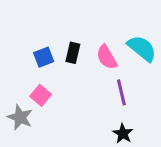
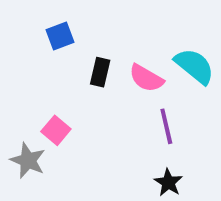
blue square: (44, 57) -> (60, 36), moved
pink semicircle: (107, 57) -> (146, 78), turned -30

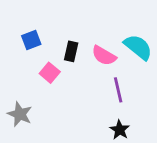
blue square: (60, 36) -> (31, 40), moved
pink square: (56, 130) -> (50, 73), moved

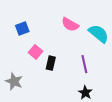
black rectangle: (71, 51) -> (51, 63), moved
pink semicircle: (104, 56) -> (70, 24), moved

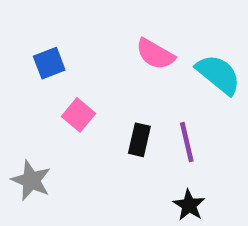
black rectangle: (51, 63) -> (139, 140), moved

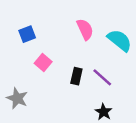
pink semicircle: (155, 54) -> (85, 29), turned -145
purple line: (187, 142) -> (102, 77), turned -35

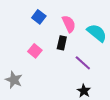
blue square: (27, 34) -> (39, 17), moved, turned -32
black rectangle: (76, 76) -> (62, 43), moved

